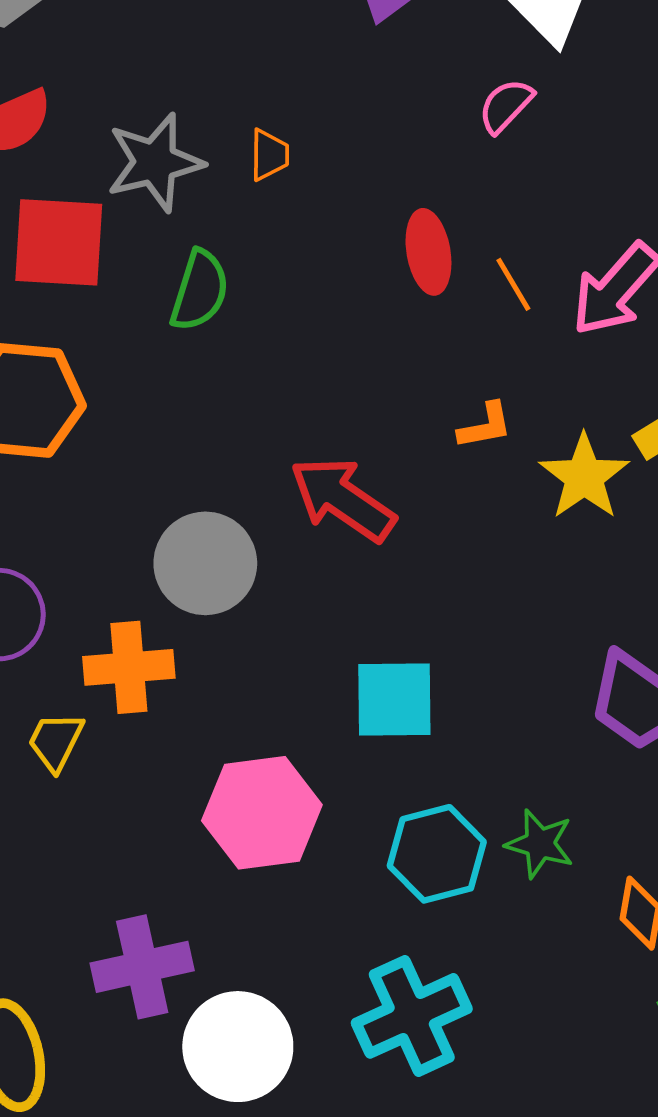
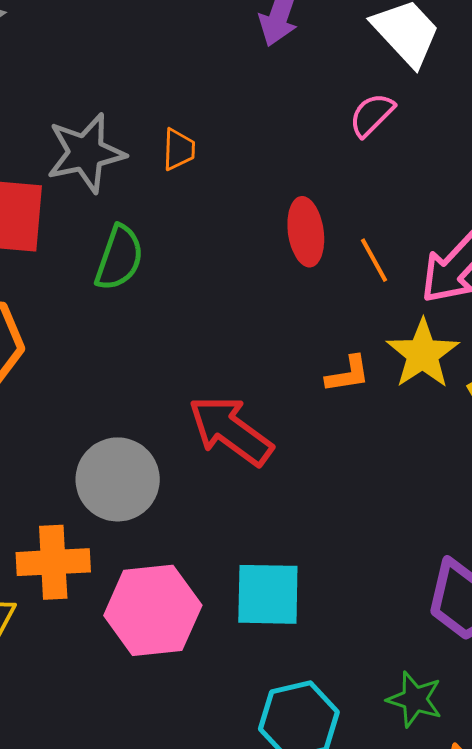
yellow star: (584, 477) -> (423, 354), moved
pink hexagon: (262, 813) -> (153, 610), moved
green star: (540, 844) -> (415, 699), moved

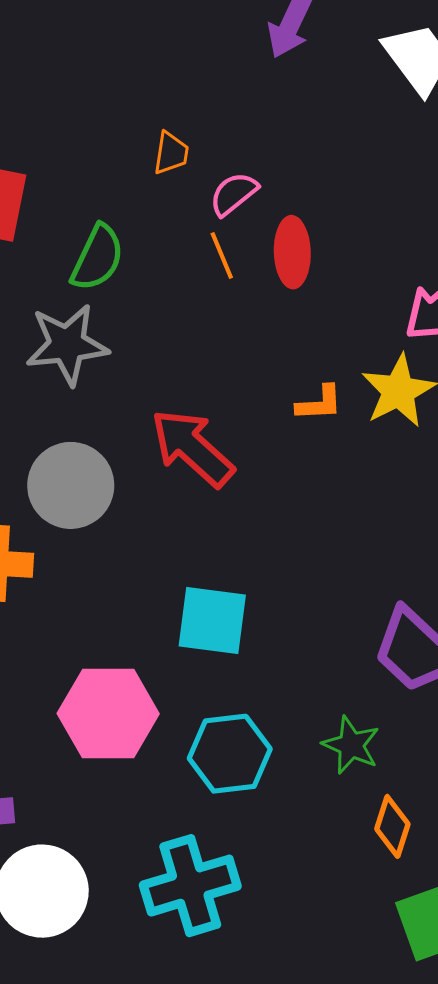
pink semicircle: (372, 115) -> (234, 194), moved
gray star: (86, 153) -> (67, 344), moved
orange line: (374, 260) -> (222, 255), moved
pink hexagon: (153, 610) -> (108, 714), moved

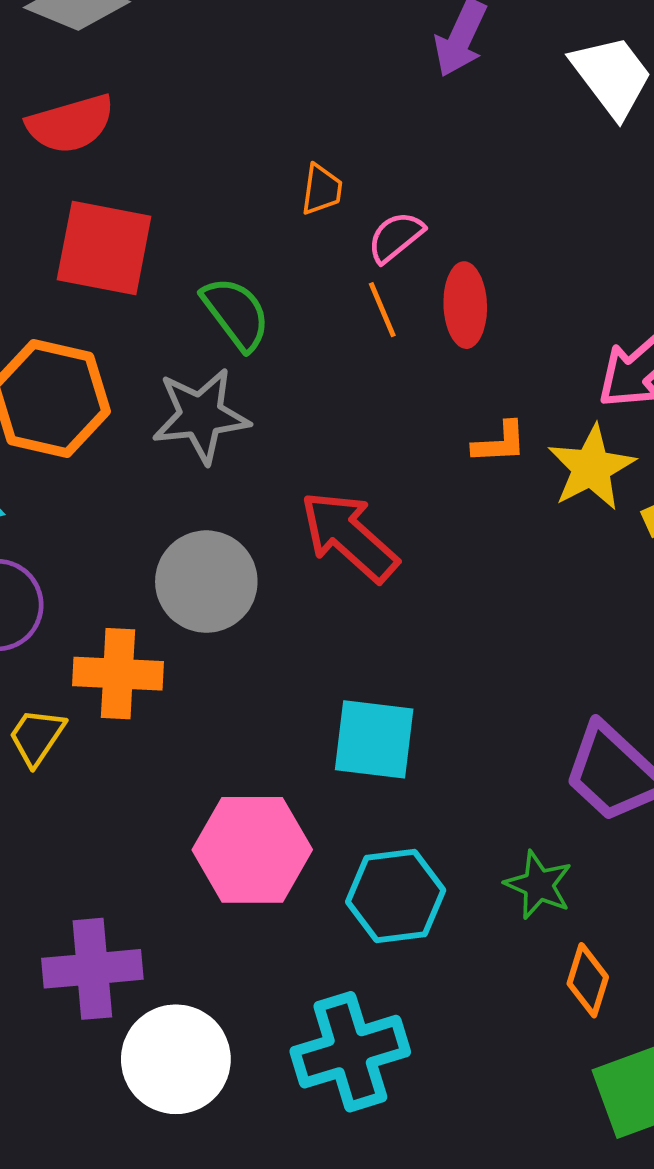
green semicircle: (97, 258) -> (236, 313), turned -62
orange L-shape: (319, 403) -> (500, 443), moved

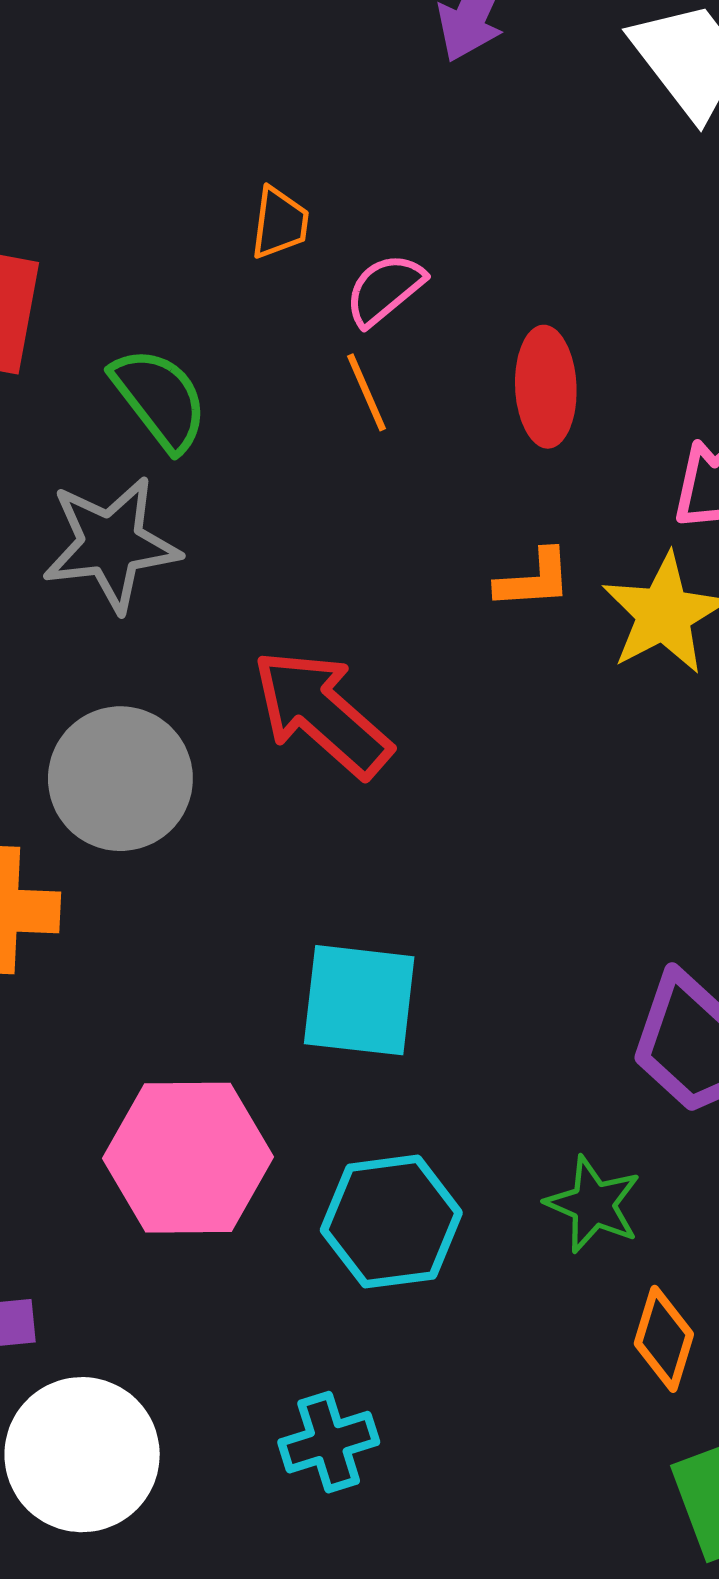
red ellipse: (465, 305) -> (546, 387), moved
cyan cross: (350, 1052) -> (329, 1442), size x0.6

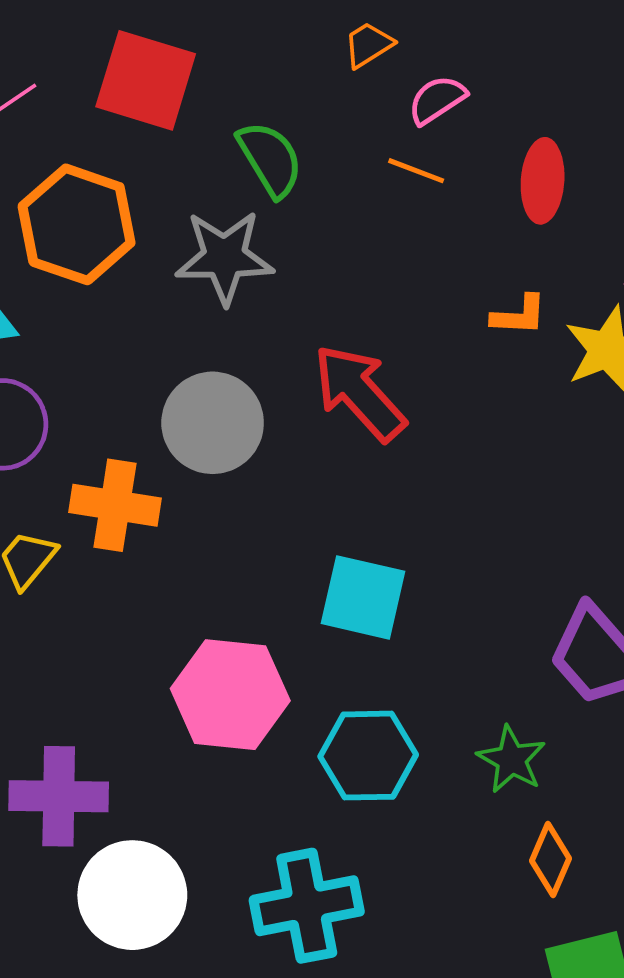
orange trapezoid: (280, 223) -> (368, 45), turned -136
orange line: (367, 392) -> (416, 171), turned -52
cyan cross: (329, 1442) -> (307, 906), size x1.6

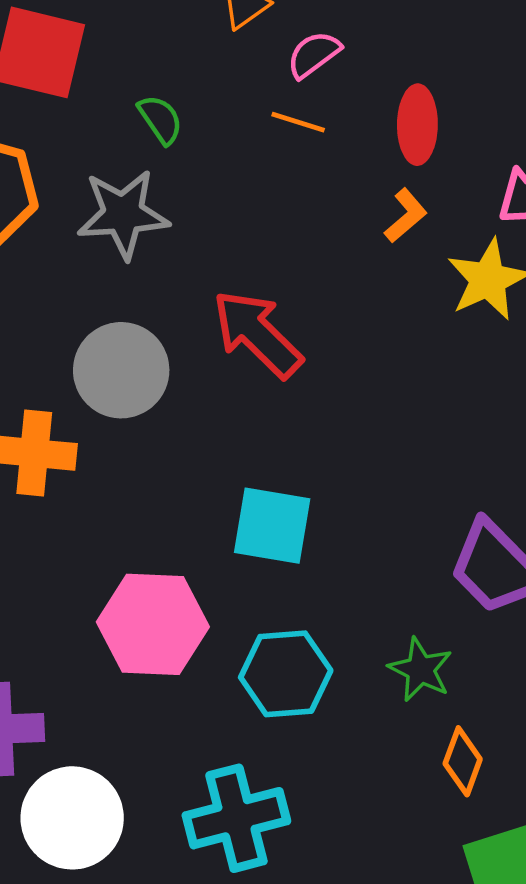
green semicircle: (270, 159) -> (160, 119), size x0.7
orange L-shape: (519, 315) -> (406, 216), moved, turned -40

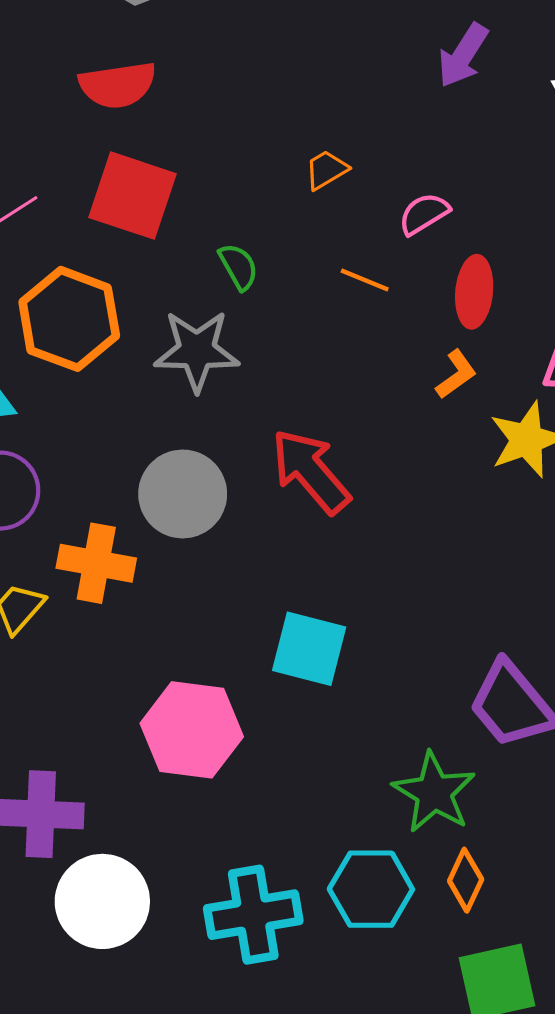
pink semicircle: (314, 54) -> (424, 214), moved
green star: (420, 670) -> (434, 793), size x1.4
cyan hexagon: (286, 674) -> (371, 889), moved

